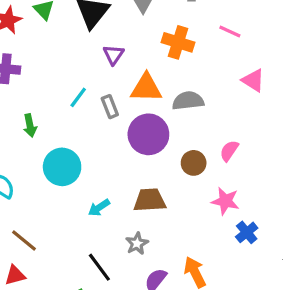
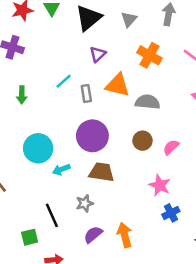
purple circle: (148, 134) -> (92, 136), moved
brown circle: (194, 163) -> (142, 141), moved
cyan circle: (62, 167) -> (38, 148), moved

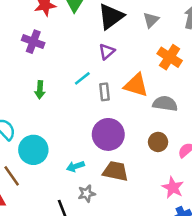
purple triangle: (98, 54) -> (107, 51), moved
cyan circle: (38, 148) -> (33, 150), moved
gray star: (85, 203) -> (87, 194), moved

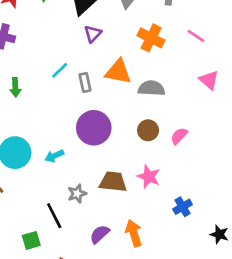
purple triangle: (107, 51) -> (93, 34), moved
cyan arrow: (75, 166) -> (54, 156), moved
brown trapezoid: (115, 171) -> (113, 182), moved
pink star: (173, 187) -> (149, 177), moved

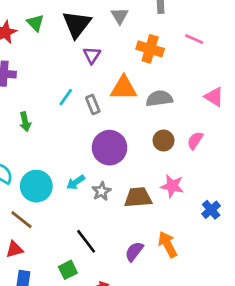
pink triangle: (209, 80) -> (214, 97), moved
gray star: (77, 194) -> (102, 191), moved

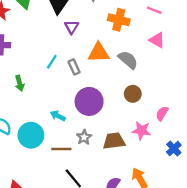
pink triangle: (214, 97) -> (157, 40), moved
gray semicircle: (159, 98) -> (128, 60), turned 50
pink semicircle: (195, 140) -> (162, 113), moved
cyan arrow: (76, 182) -> (58, 116), moved, turned 64
brown line: (21, 220) -> (61, 149), moved, turned -36

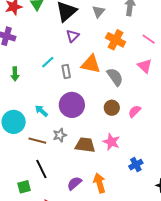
pink semicircle: (162, 113) -> (135, 111), moved

